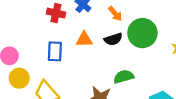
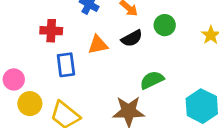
red cross: (56, 13) -> (51, 31), moved
green circle: (142, 33) -> (165, 25), size x0.6

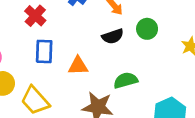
red cross: (51, 31) -> (35, 16), turned 30
orange triangle: (98, 45) -> (78, 66), moved

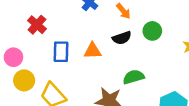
red cross: (35, 16) -> (37, 25), moved
orange triangle: (78, 66) -> (93, 51), moved

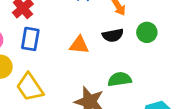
blue rectangle: (61, 52) -> (30, 39), moved

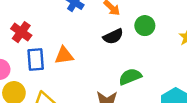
orange triangle: (79, 45) -> (64, 55), moved

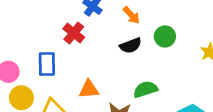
red cross: (21, 32) -> (74, 33), moved
orange triangle: (64, 55) -> (89, 89), moved

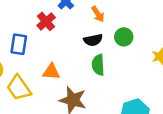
green semicircle: (145, 89) -> (98, 65), moved, turned -84

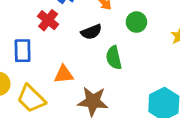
black semicircle: (93, 40) -> (91, 32), moved

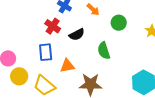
black semicircle: (91, 32) -> (77, 35), moved
blue rectangle: (23, 51) -> (46, 52), moved

